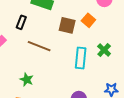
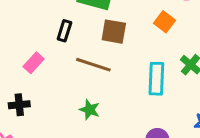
brown square: (67, 25) -> (114, 32), moved
green star: (27, 80) -> (90, 110), moved

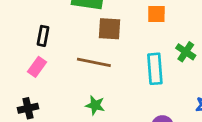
orange square: (164, 22) -> (156, 14), turned -30
black rectangle: (64, 31) -> (43, 36), moved

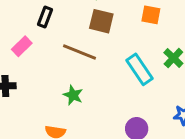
black rectangle: (43, 36) -> (45, 17), moved
cyan rectangle: (155, 69) -> (140, 69), turned -40

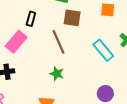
pink rectangle: (22, 46) -> (16, 42), size x1.5
brown line: (80, 52) -> (58, 42), turned 50

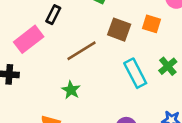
brown square: (72, 18) -> (119, 30), moved
brown line: (58, 42) -> (81, 51), turned 70

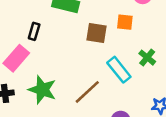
brown line: (81, 51) -> (87, 92), moved
green star: (71, 90) -> (42, 90), moved, size x1.6

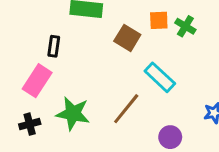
brown square: (97, 33) -> (127, 38), turned 30
green cross: (147, 58) -> (185, 26), moved

